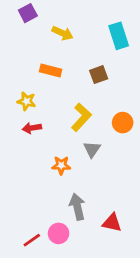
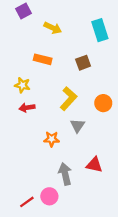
red triangle: (112, 223) -> (94, 165), moved

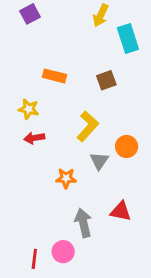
yellow arrow: (53, 28) -> (101, 15), moved, turned 90
orange circle: (103, 103) -> (127, 146), moved
red line: (27, 202) -> (34, 259), turned -48

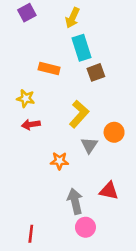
yellow arrow: (101, 15) -> (72, 18), moved
cyan rectangle: (128, 38) -> (82, 48), moved
pink circle: (63, 252) -> (85, 227), moved

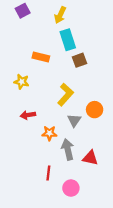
red arrow: (31, 124) -> (28, 115), moved
gray arrow: (75, 201) -> (68, 149), moved
red line: (31, 234) -> (48, 173), moved

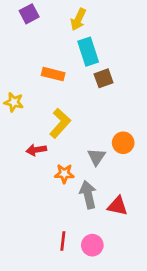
yellow star: (21, 82) -> (14, 102), moved
yellow L-shape: (66, 95) -> (60, 123), moved
red line: (48, 173) -> (63, 241), moved

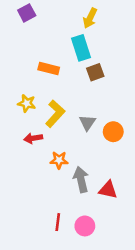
yellow arrow: (78, 19) -> (90, 18), moved
yellow star: (14, 102) -> (27, 103), moved
gray triangle: (97, 157) -> (87, 123), moved

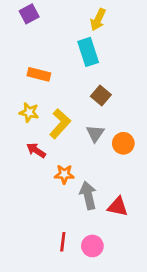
orange rectangle: (49, 68) -> (39, 74), moved
brown square: (95, 72) -> (101, 96), moved, turned -30
red arrow: (33, 138) -> (36, 150), turned 42

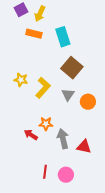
yellow arrow: (98, 20) -> (40, 14), moved
orange rectangle: (39, 74) -> (34, 34), moved
brown square: (101, 96) -> (72, 68), size x1.5
red arrow: (36, 150) -> (31, 135), moved

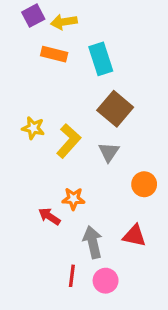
yellow arrow: (40, 14) -> (64, 22), turned 56
orange circle: (88, 102) -> (144, 184), moved
gray arrow: (63, 139) -> (93, 242), moved

